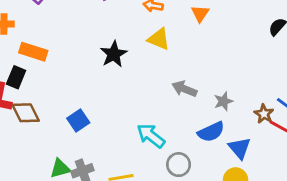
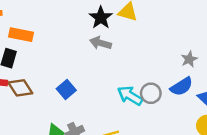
black star: (114, 54) -> (101, 18), moved
gray arrow: (184, 89) -> (100, 43), moved
gray circle: (179, 165) -> (151, 93), moved

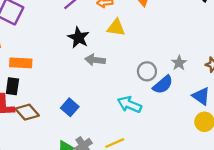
black star: (101, 18) -> (78, 38), moved
blue semicircle: (181, 87) -> (163, 85), moved
gray circle: (151, 93) -> (147, 71), moved

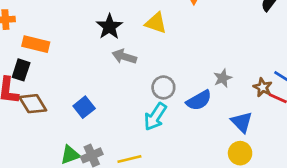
gray circle: (147, 71) -> (163, 87), moved
cyan arrow: (129, 104) -> (155, 117), turned -90

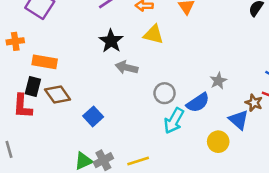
brown star: (263, 87) -> (254, 103), moved
brown diamond: (33, 104) -> (58, 94), moved
cyan arrow: (155, 117) -> (174, 121), moved
yellow circle: (240, 153) -> (218, 142), moved

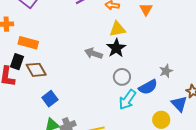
yellow triangle: (153, 34) -> (118, 29), turned -30
black star: (111, 41) -> (116, 48), moved
blue square: (93, 116) -> (50, 99), moved

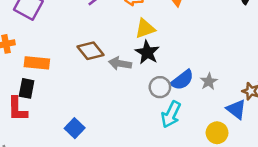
brown diamond: (36, 70) -> (91, 51), moved
gray star: (166, 71) -> (209, 81), moved
blue semicircle: (148, 87) -> (182, 80), moved

